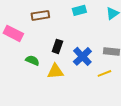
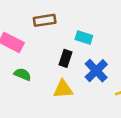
cyan rectangle: (79, 10) -> (84, 38), moved, turned 32
green semicircle: (32, 60) -> (23, 74), moved

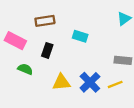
black rectangle: (66, 58) -> (47, 50), moved
blue cross: (96, 71) -> (90, 82), moved

